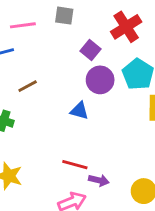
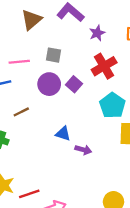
purple circle: (100, 80) -> (49, 84), moved
red line: (75, 165) -> (29, 194), moved, turned -36
purple arrow: (99, 180) -> (83, 150), moved

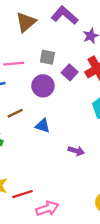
purple square: (74, 84) -> (70, 72), moved
blue triangle: (63, 134) -> (43, 126), moved

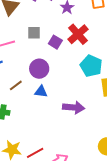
purple circle: (43, 86) -> (39, 69), moved
purple arrow: (76, 151) -> (74, 107), size x1.5

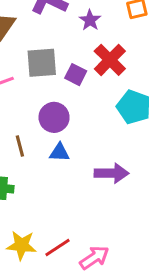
gray square: (34, 33) -> (42, 63), size x1.5
brown line: (16, 85) -> (20, 146), turned -64

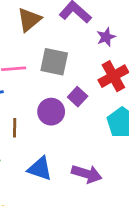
purple square: (76, 75) -> (78, 97), moved
blue triangle: (59, 153) -> (40, 169), moved, size x1.4

